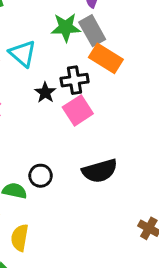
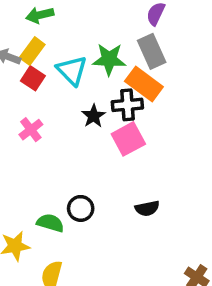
green star: (66, 27) -> (109, 59), moved
orange rectangle: (106, 58) -> (144, 84), moved
black semicircle: (100, 171) -> (147, 208), size x0.6

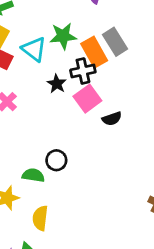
gray rectangle: (152, 51) -> (115, 42), moved
orange rectangle: (144, 84) -> (94, 52), turned 32
black semicircle: (147, 208) -> (112, 119), moved

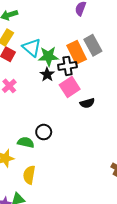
green star: (63, 36) -> (48, 56), moved

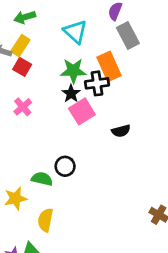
gray rectangle: (93, 45) -> (128, 35), moved
cyan triangle: (32, 48) -> (75, 32), moved
pink square: (70, 87) -> (82, 111), moved

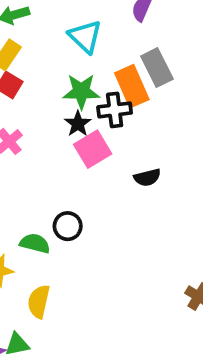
gray rectangle: (128, 35) -> (157, 68), moved

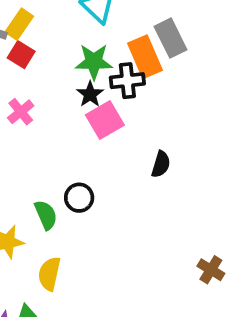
black semicircle: (147, 177) -> (161, 164), moved, turned -60
green semicircle: (35, 243) -> (46, 215), turned 52

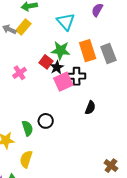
gray rectangle: (170, 38) -> (108, 53), moved
red square: (21, 55) -> (46, 62), moved
black cross: (127, 81) -> (77, 76), moved

